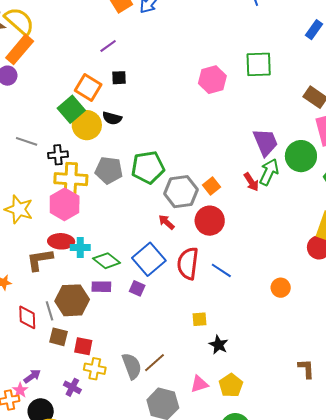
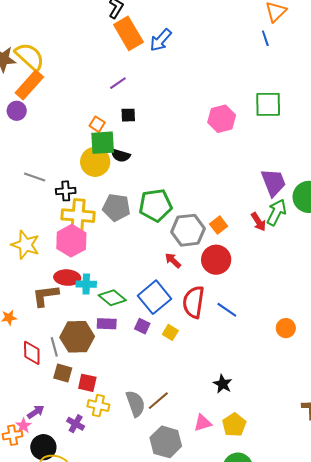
orange square: (88, 87) -> (97, 124), size x0.6
green square: (71, 109) -> (103, 143), moved, turned 36
yellow square: (199, 319) -> (170, 332), moved, turned 35

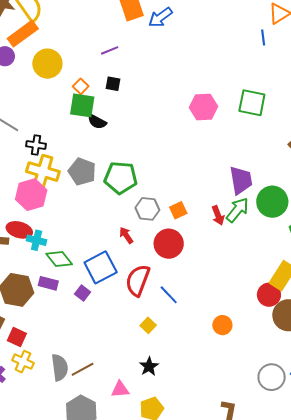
yellow circle: (95, 162) -> (47, 64), moved
gray hexagon: (188, 230) -> (147, 209), size x0.7
yellow square: (170, 332) -> (148, 325), moved
pink triangle: (203, 423) -> (120, 389), moved

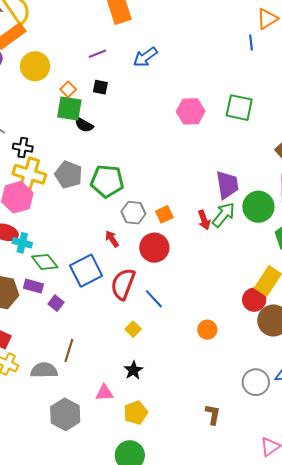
blue arrow: (160, 17) -> (145, 57), moved
purple square: (83, 293) -> (56, 303), moved
gray semicircle: (60, 367) -> (44, 370), turned -84
brown line: (83, 369) -> (69, 350), moved, turned -45

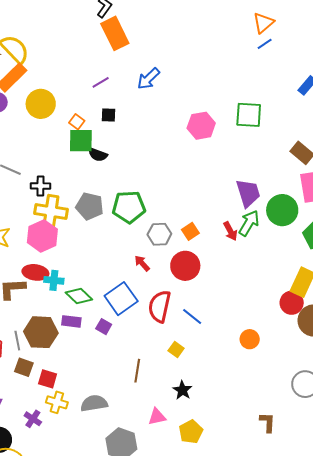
blue line: (251, 42) -> (265, 44), moved, turned 70
purple square: (56, 303) -> (104, 327), moved
brown line: (69, 350) -> (137, 371), moved

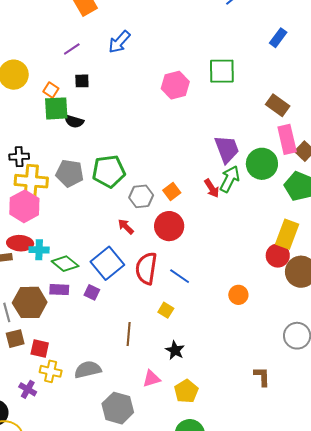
brown square: (24, 367) -> (15, 339), turned -30

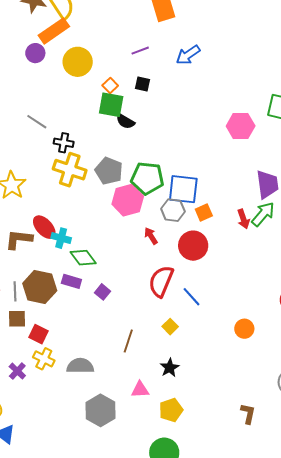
pink hexagon: (175, 85) -> (241, 126), moved
pink hexagon: (24, 206) -> (128, 200), moved
red ellipse: (20, 243) -> (44, 227), turned 30
blue square: (107, 263) -> (183, 189), moved, turned 32

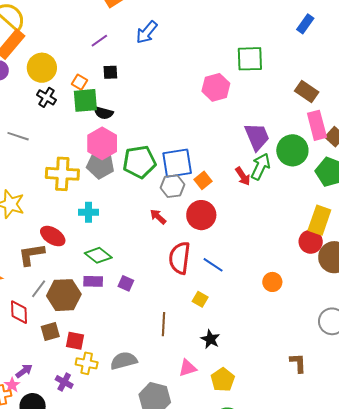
black cross: (64, 143) -> (46, 97), moved, turned 36
pink hexagon: (128, 200) -> (102, 143), moved
cyan cross: (61, 238) -> (89, 212), moved
gray line: (15, 291) -> (39, 289), moved, turned 54

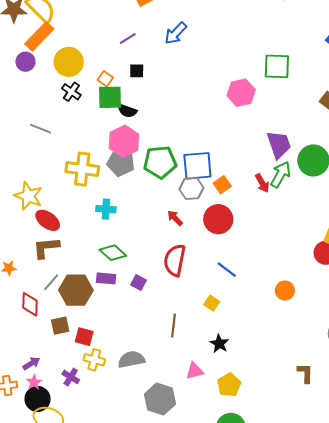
red ellipse: (53, 236) -> (48, 220), moved
red semicircle: (180, 258) -> (175, 260), moved
pink star: (12, 385) -> (34, 382), moved

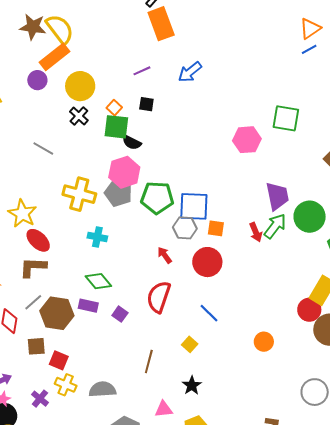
orange square: (222, 185) -> (216, 228), turned 36

